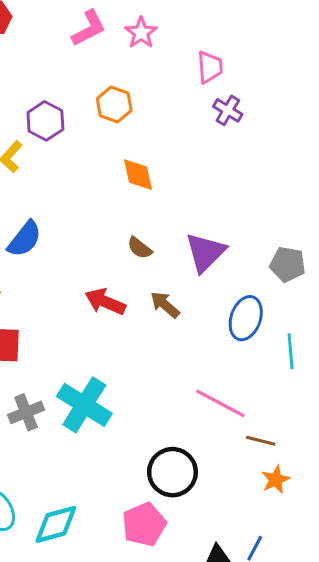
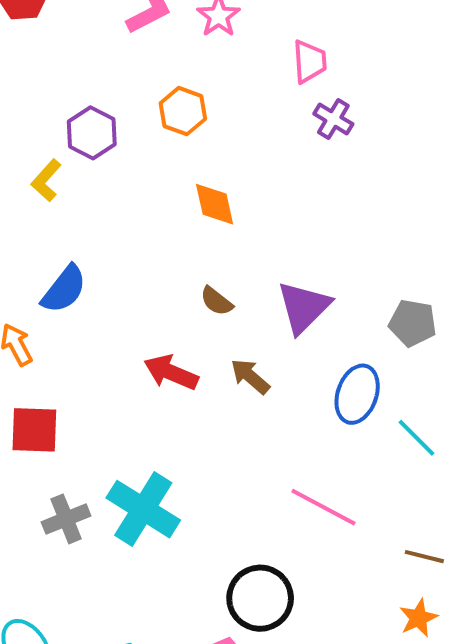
cyan line: (291, 351) -> (417, 438), turned -40
brown line: (261, 441) -> (424, 557), moved
orange star: (276, 480) -> (418, 618), moved

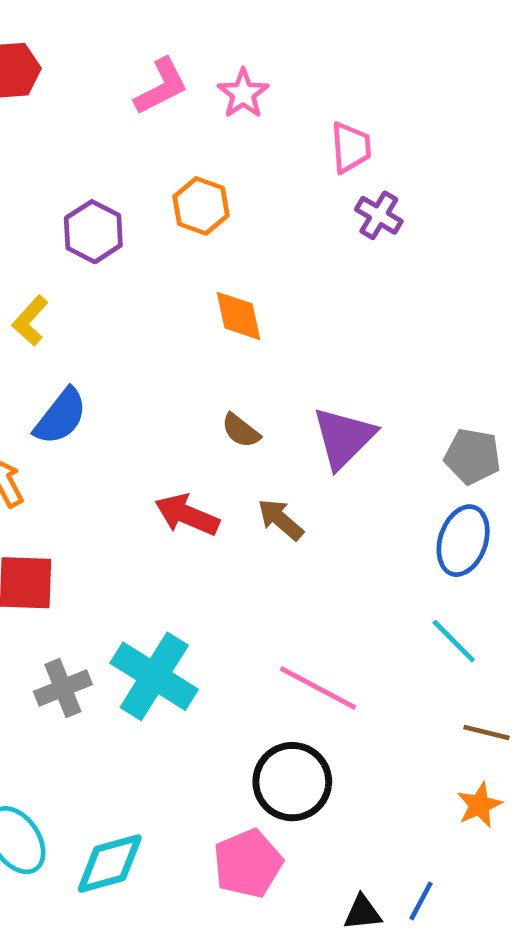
yellow L-shape: (46, 180) -> (30, 321), moved
blue ellipse: (357, 394) -> (463, 541), moved
cyan line: (417, 438) -> (454, 641), moved
pink line: (323, 507) -> (318, 688), moved

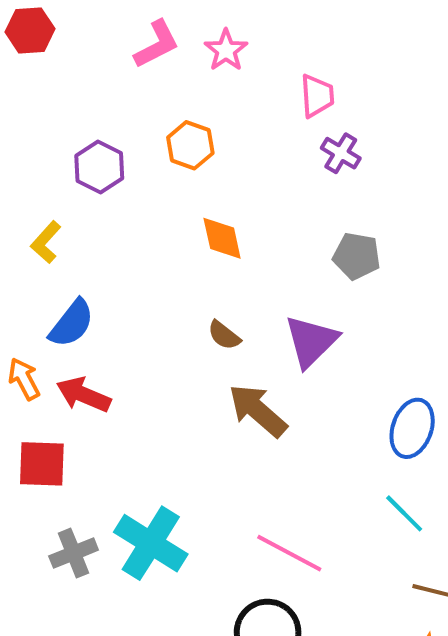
gray pentagon: (472, 456) -> (357, 256), moved
red arrow: (187, 515) -> (83, 395), moved
brown arrow: (281, 520) -> (258, 411), size x1.5

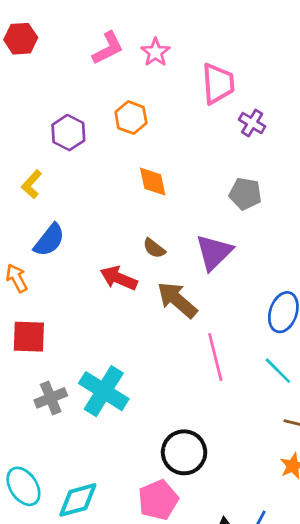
pink trapezoid: (317, 96) -> (218, 84), size x1.4
purple cross: (341, 153) -> (252, 123), moved
red arrow: (83, 395) -> (119, 278), moved
pink line: (289, 553) -> (215, 357), moved, turned 48

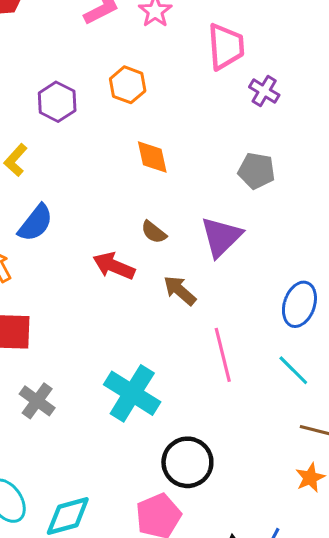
brown arrow: (177, 300) -> (180, 290), size x0.7
cyan cross: (104, 391) -> (132, 393), moved
gray cross: (51, 398) -> (37, 401), turned -32

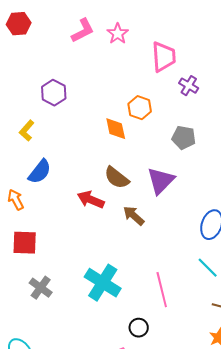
orange hexagon: (128, 85) -> (140, 108), moved
brown semicircle: (154, 232) -> (117, 178), size x1.5
pink line: (223, 355) -> (162, 290), moved
black circle: (187, 462) -> (139, 328), size x0.6

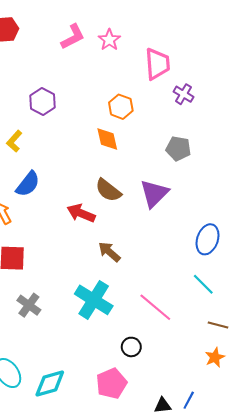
orange hexagon: (140, 108) -> (121, 107), moved
brown arrow: (134, 216) -> (109, 252), moved
pink line: (162, 290) -> (155, 307), turned -36

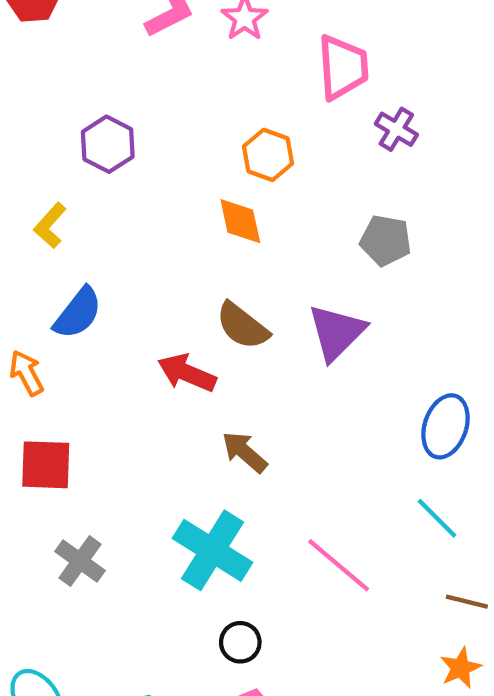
black circle: (131, 347) -> (240, 642), moved

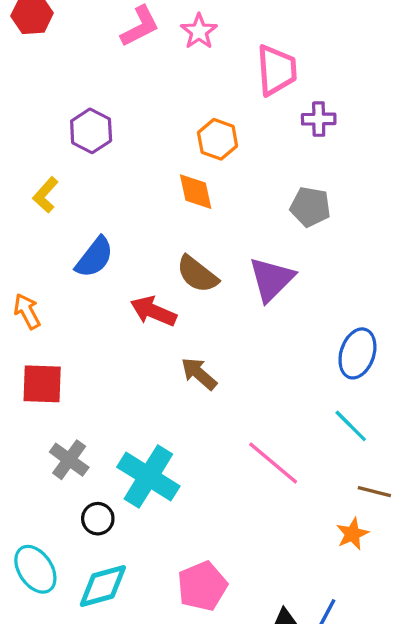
purple cross: (396, 129) -> (319, 119), turned -32
blue semicircle: (78, 313) -> (94, 257), moved
cyan cross: (212, 550) -> (148, 477), moved
black circle: (240, 642) -> (98, 519), moved
orange star: (460, 668) -> (352, 534), moved

